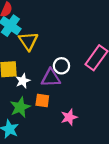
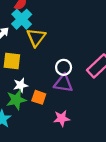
purple triangle: (51, 78) -> (63, 83), moved
white star: (23, 81) -> (21, 85), moved

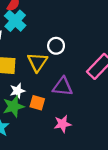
yellow triangle: (36, 37) -> (37, 62), moved
white circle: (64, 67) -> (56, 46), moved

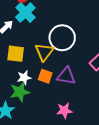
white circle: (56, 46) -> (62, 38), size x1.6
orange square: (37, 103) -> (45, 76), moved

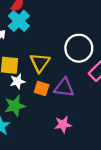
white circle: (62, 38) -> (79, 48), moved
white star: (24, 78) -> (17, 81), moved

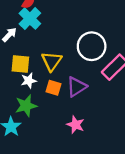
purple triangle: (64, 88) -> (77, 87), turned -40
pink star: (63, 124) -> (76, 125), turned 30

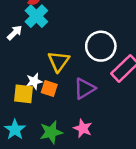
yellow square: (20, 64) -> (24, 94), moved
orange square: (54, 88) -> (49, 88), moved
green star: (26, 106) -> (51, 132), moved

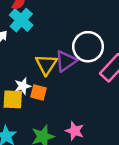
purple triangle: (84, 89) -> (66, 61), moved

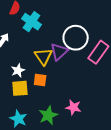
cyan cross: (21, 20) -> (31, 22), moved
white star: (23, 86) -> (18, 70), moved

